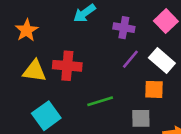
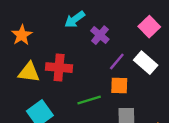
purple cross: (124, 28) -> (100, 35), moved, turned 30
orange square: (154, 89) -> (119, 86), moved

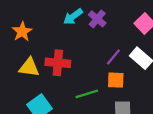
purple cross: (100, 35) -> (97, 19), moved

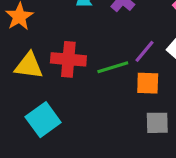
green line: (87, 94) -> (113, 67), moved

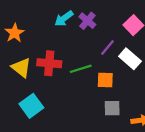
purple line: (145, 51) -> (108, 48), moved
yellow triangle: (29, 66) -> (21, 68), turned 30

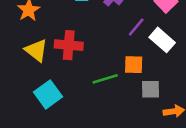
green line: (81, 69) -> (105, 79), moved
gray square: (112, 108) -> (150, 89), moved

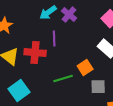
purple line: (136, 27) -> (54, 39), moved, turned -42
orange square: (134, 65) -> (85, 68), turned -35

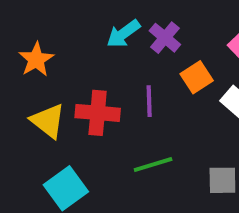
purple line: (54, 39) -> (149, 101), moved
orange square: (85, 68) -> (197, 77), moved

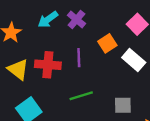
cyan arrow: (123, 34) -> (48, 19), moved
purple cross: (165, 38) -> (76, 19), moved

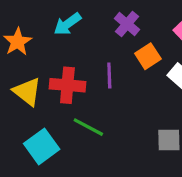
purple cross: (76, 19) -> (127, 24), moved
green line: (81, 96) -> (88, 127), moved, turned 45

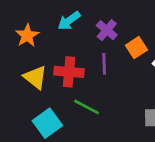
purple cross: (127, 24) -> (107, 30), moved

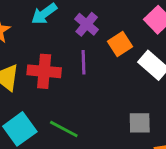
green line: (87, 107) -> (64, 129), moved

